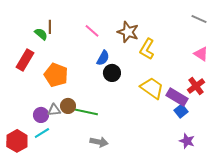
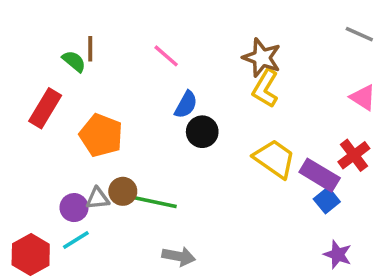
brown star: (128, 32) -> (262, 58), moved

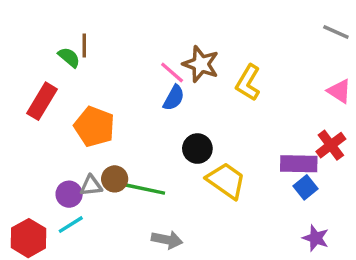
pink line: (166, 56) -> (172, 73), moved
brown star: (262, 58) -> (201, 64), moved
black circle: (202, 132) -> (197, 149), moved
yellow trapezoid: (274, 159) -> (226, 181), moved
purple rectangle: (320, 175) -> (299, 164), turned -30

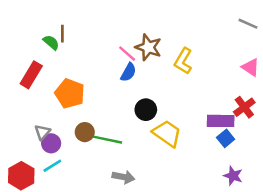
gray triangle: (91, 186) -> (42, 132), moved, turned -42

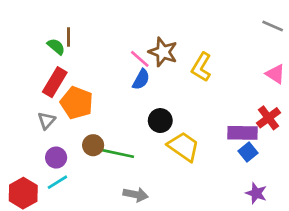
red rectangle: (31, 75) -> (55, 82), moved
gray triangle: (42, 132) -> (46, 121), moved

